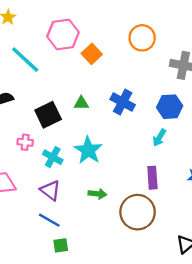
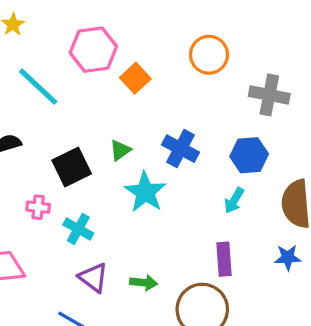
green triangle: (81, 103) -> (120, 150), turned -35
cyan star: (88, 150) -> (145, 192), moved
purple triangle: (50, 190) -> (93, 278), moved

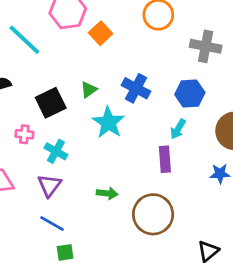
purple rectangle: (224, 259) -> (165, 159), moved
purple triangle: (93, 278) -> (49, 185), moved, turned 30

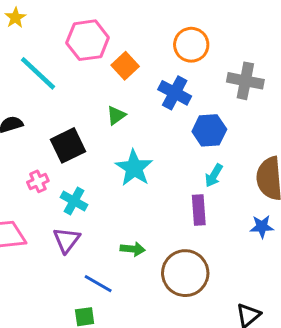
blue cross: (136, 88) -> (175, 93), moved
green triangle: (89, 90) -> (116, 115), moved
blue hexagon: (190, 94) -> (209, 130), moved
pink cross: (24, 134) -> (38, 181), turned -30
blue line: (52, 224) -> (98, 284), moved

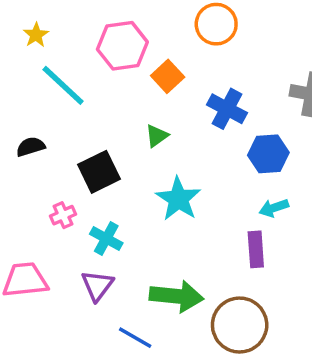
yellow star: (15, 18) -> (36, 35), moved
orange circle: (191, 45) -> (216, 24), moved
cyan arrow: (214, 175) -> (274, 208), turned 40
green arrow: (133, 249) -> (177, 296), size x1.8

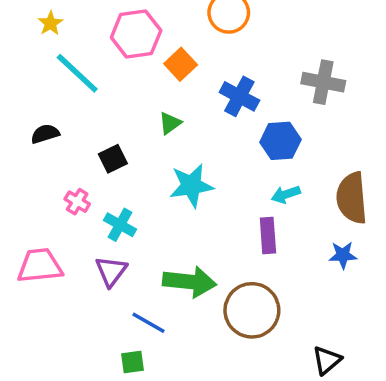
black square: (99, 172) -> (113, 159), size x0.7
cyan star: (178, 199) -> (191, 186), turned 30
pink cross: (63, 215) -> (77, 202), turned -35

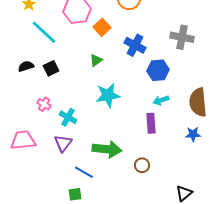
black square: (113, 159) -> (51, 68), moved
brown circle: (252, 310) -> (142, 165), size x0.5

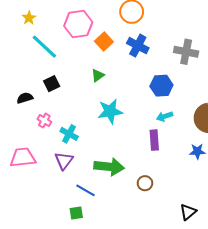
blue cross: (135, 45) -> (138, 46), moved
black semicircle: (26, 66) -> (25, 98), moved

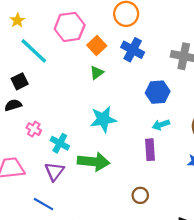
green triangle: (98, 75) -> (97, 73), moved
black square: (52, 84) -> (20, 81), moved
green arrow: (109, 167) -> (94, 162), moved
blue line: (85, 190) -> (44, 204), moved

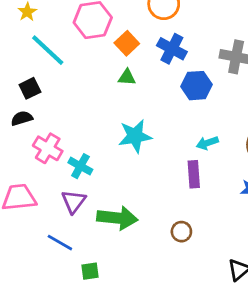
green triangle: (97, 73) -> (127, 77), turned 40
blue hexagon: (158, 92) -> (196, 86), moved
pink cross: (34, 129) -> (48, 148), size x1.5
green arrow: (94, 162) -> (117, 218), moved

